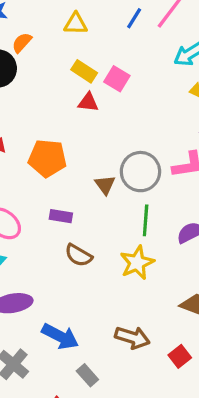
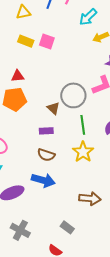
yellow triangle: (76, 24) -> (23, 12), moved
red triangle: (88, 102) -> (18, 76), moved
purple rectangle: (61, 216) -> (46, 131), moved
blue arrow: (60, 336) -> (43, 180), moved

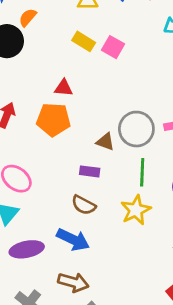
brown triangle: (53, 108) -> (105, 142), turned -32
brown arrow: (90, 198) -> (73, 282), moved

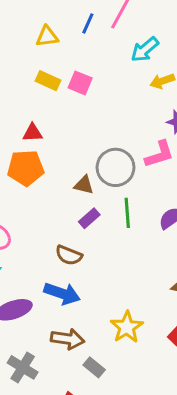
purple rectangle: (90, 171) -> (89, 218), moved, turned -42
yellow star: (136, 210) -> (127, 327), moved

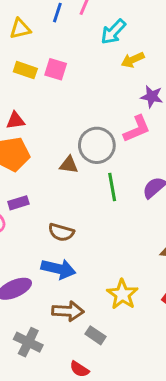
purple rectangle: (89, 218) -> (18, 203), moved, turned 30

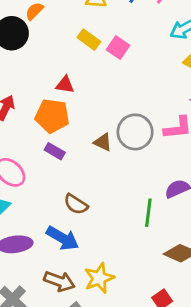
green line: (112, 187) -> (148, 213), moved
purple rectangle: (18, 203) -> (55, 151), moved, turned 30
yellow star: (122, 294) -> (99, 278), moved

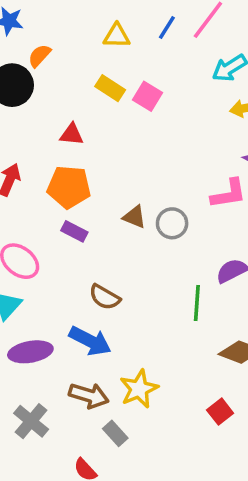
red triangle: (65, 85) -> (72, 134), moved
gray circle: (135, 132) -> (172, 223), moved, size x0.7

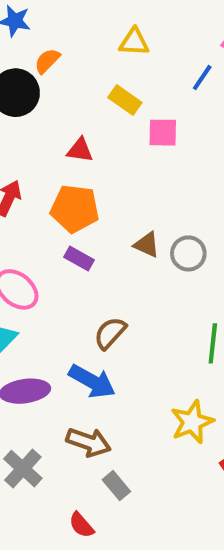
blue line: (167, 28) -> (202, 78), moved
pink square: (148, 96) -> (163, 133), moved, turned -32
brown semicircle: (105, 297) -> (110, 333), turned 100
yellow star: (139, 389) -> (192, 422), moved

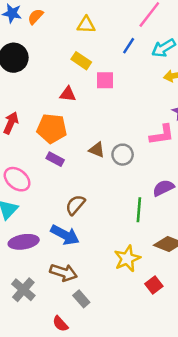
orange semicircle: (47, 61) -> (36, 17), moved
red triangle: (80, 150) -> (68, 94), moved

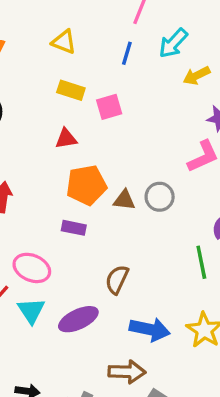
yellow triangle: (86, 25) -> (64, 42), turned 36
orange pentagon: (52, 128) -> (86, 185), moved
blue arrow: (65, 235) -> (150, 329), moved
purple ellipse: (24, 242) -> (78, 319), moved

